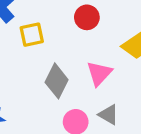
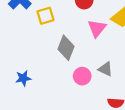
pink triangle: (99, 73) -> (97, 28), moved

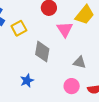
pink circle: (82, 76) -> (72, 86), moved
blue star: (23, 78) -> (27, 81), moved

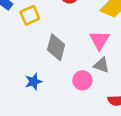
pink triangle: (65, 29) -> (99, 40), moved
pink circle: (72, 86) -> (82, 80), moved

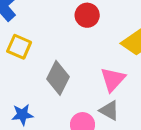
yellow square: (30, 15) -> (19, 47), moved, turned 36

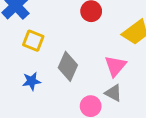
blue star: (22, 115) -> (31, 81), moved

